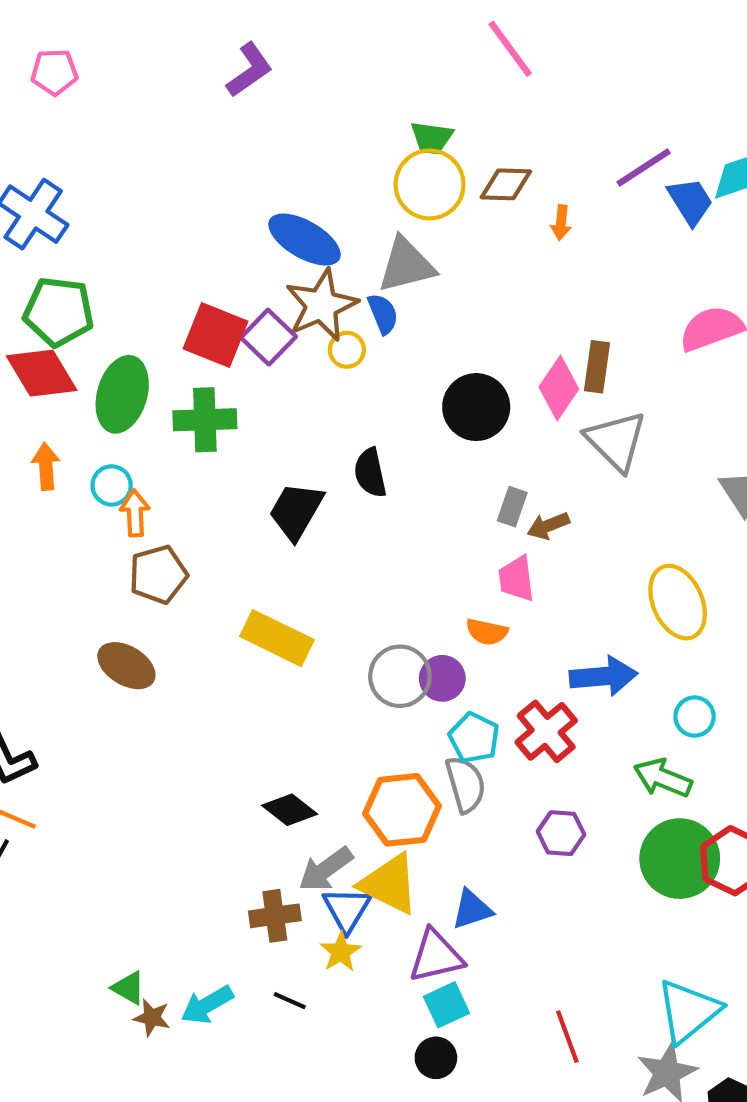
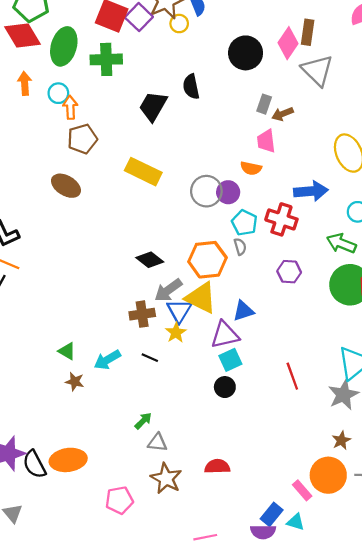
red cross: (546, 731) -> (281, 219), turned -32
gray semicircle: (466, 784) -> (240, 247), size x0.6
brown star: (152, 1018) -> (75, 382), moved

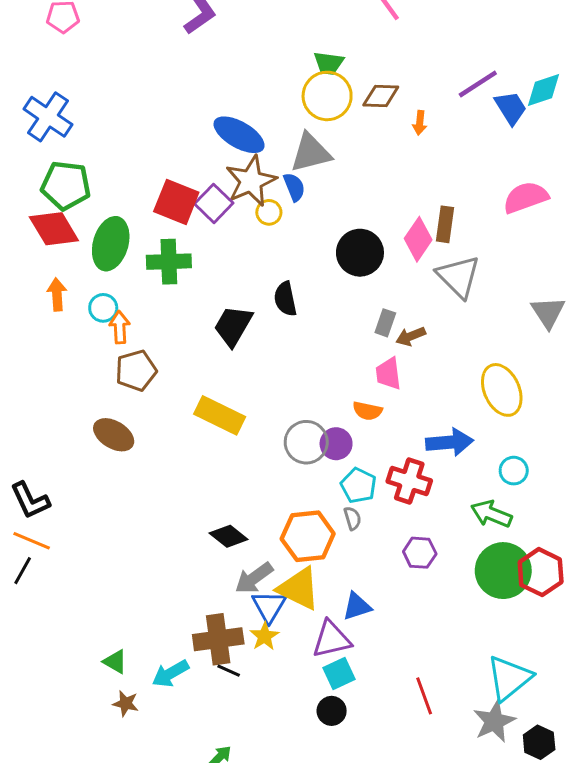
brown cross: (142, 314) -> (218, 639), moved, size x1.4

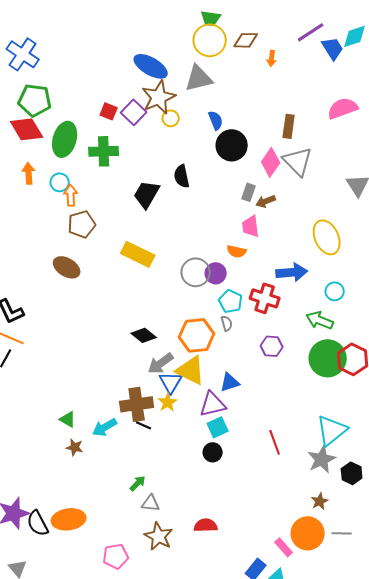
blue semicircle: (294, 187) -> (216, 120), moved
red square: (176, 202) -> (109, 111), size x0.6
pink diamond: (418, 239) -> (271, 162), moved

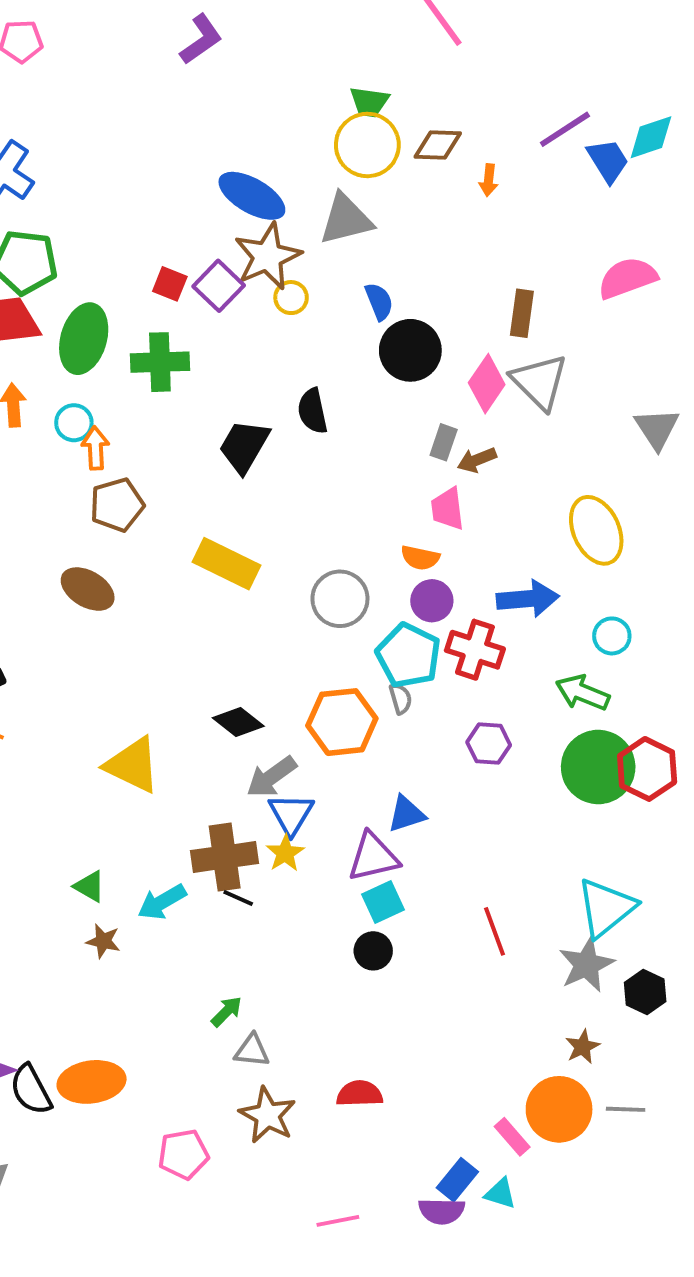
purple circle: (216, 273) -> (432, 601), moved
cyan pentagon: (231, 301) -> (408, 656), size x1.4
yellow triangle: (191, 370) -> (133, 765), moved

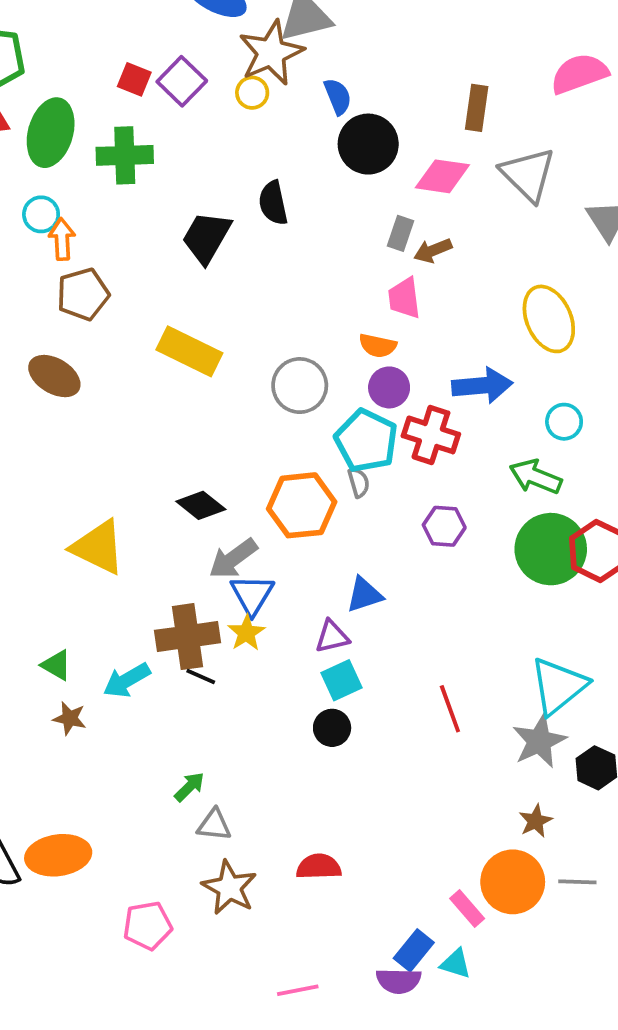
brown star: (268, 256) -> (271, 53), moved
gray triangle: (539, 382) -> (528, 174), moved
pink diamond: (487, 384) -> (442, 176), turned 64
purple triangle: (373, 857) -> (332, 637), size x0.7

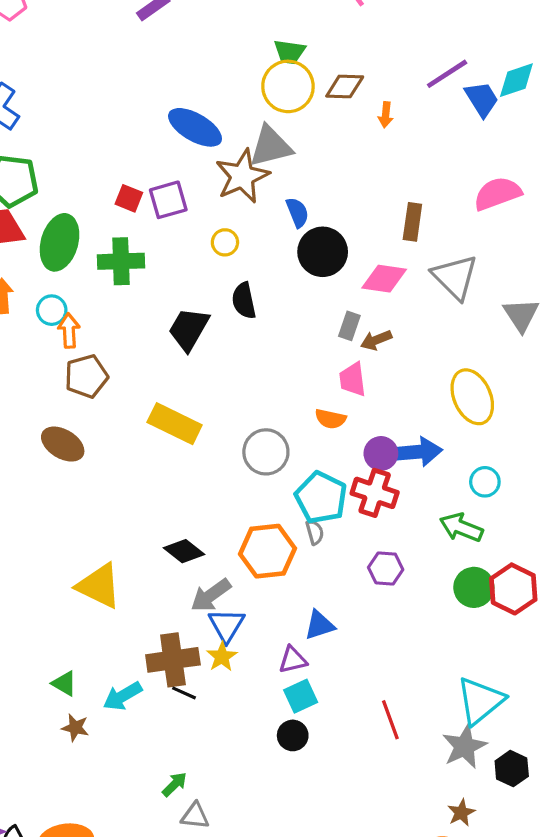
purple square: (182, 81) -> (168, 200), turned 30
yellow circle: (252, 93) -> (225, 242), moved
purple circle: (389, 387) -> (381, 453), moved
green circle: (551, 549) -> (474, 587), size x0.7

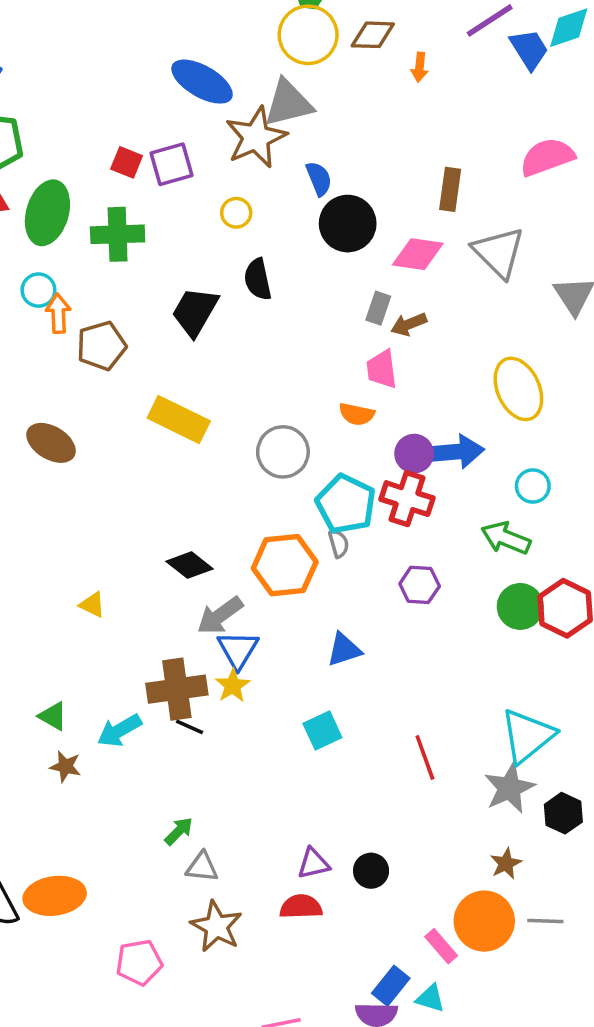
brown pentagon: (86, 376) -> (101, 346), moved
yellow triangle: (99, 586) -> (92, 605), size x0.5
purple triangle: (293, 660) -> (313, 864), moved
black circle: (293, 735) -> (371, 871), moved

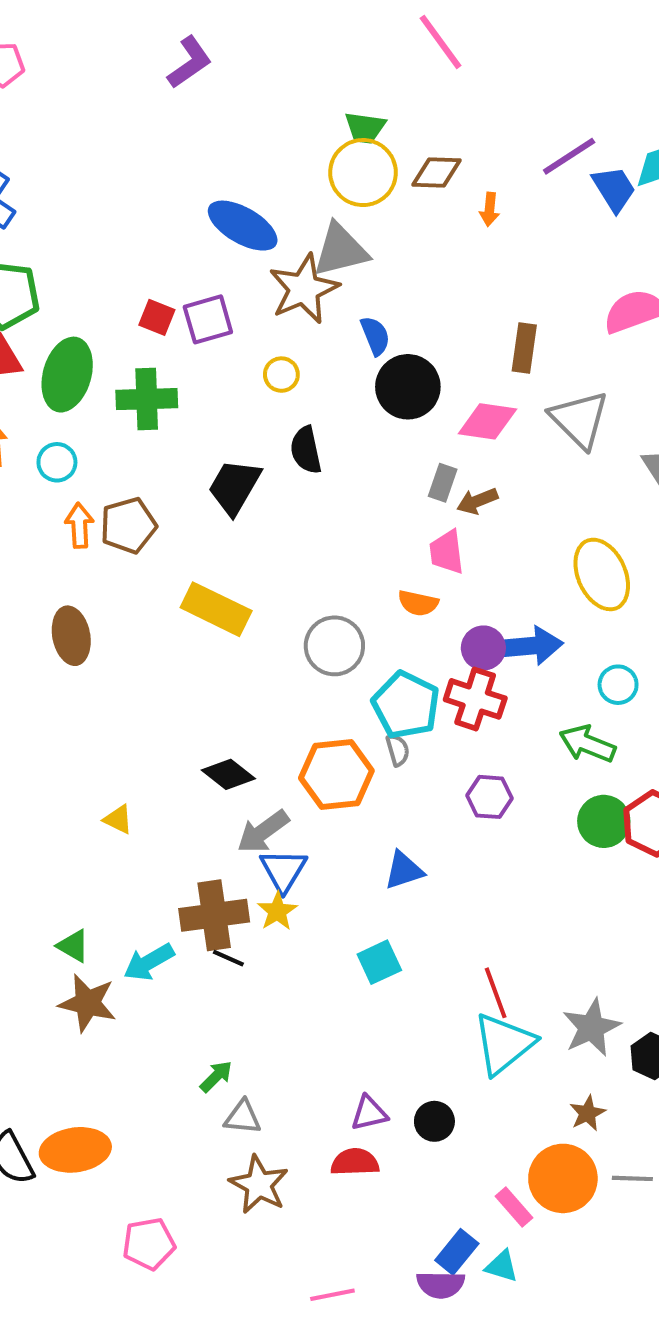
orange arrow: (58, 313) -> (79, 526), moved
brown ellipse: (51, 443) -> (71, 636), turned 48
cyan triangle: (527, 736) -> (504, 1044), moved
brown star: (65, 766) -> (88, 1003), size x1.6
pink pentagon: (139, 962) -> (149, 1244), moved

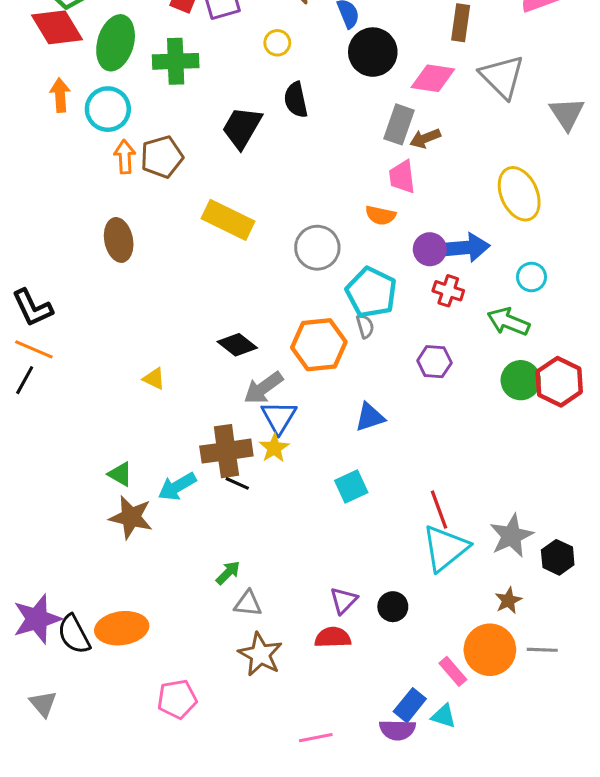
cyan circle: (57, 462) -> (108, 109), size x1.5
gray rectangle: (443, 483) -> (399, 124), size x1.4
red cross: (475, 699) -> (448, 291), moved, size x0.7
purple triangle: (369, 1113) -> (344, 600), turned -32

